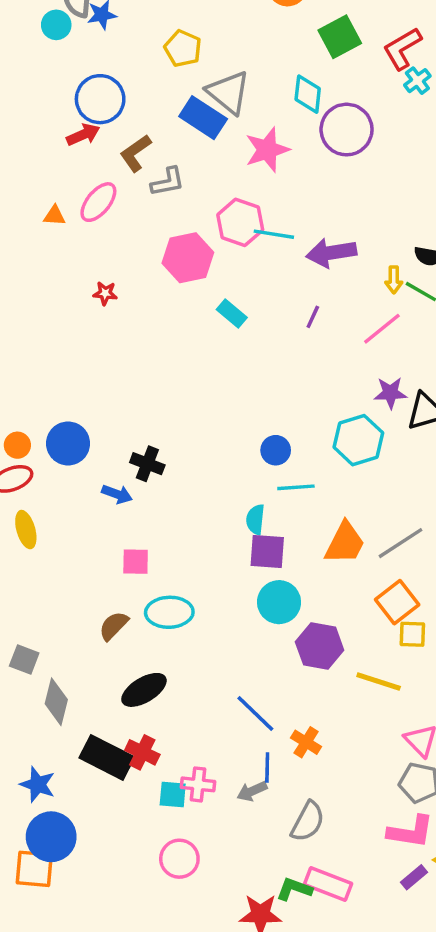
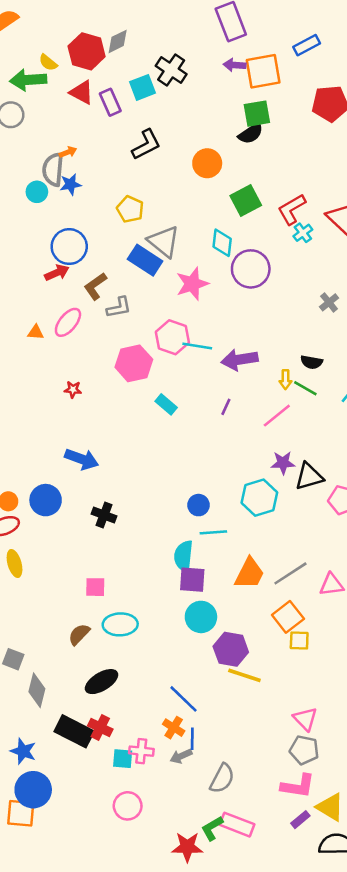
blue arrow: (117, 494) -> (82, 459), moved, size x1.5
cyan semicircle: (255, 519) -> (184, 556), size x1.4
yellow line: (379, 681) -> (244, 675), moved
orange cross: (306, 742) -> (174, 728), moved
green L-shape: (294, 889) -> (212, 828), turned -50

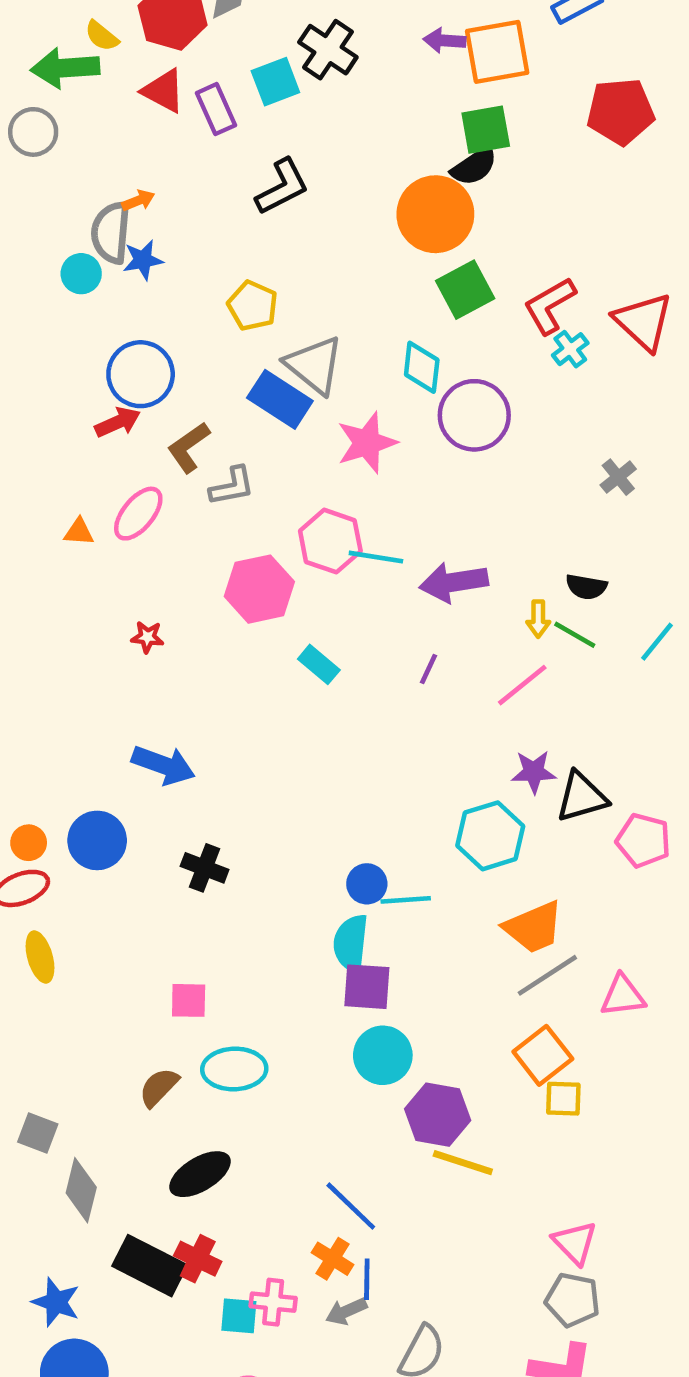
orange circle: (207, 163) -> (435, 214), moved, size x1.4
blue circle: (198, 505) -> (367, 884), moved
orange trapezoid: (249, 573) -> (534, 927), moved, turned 40

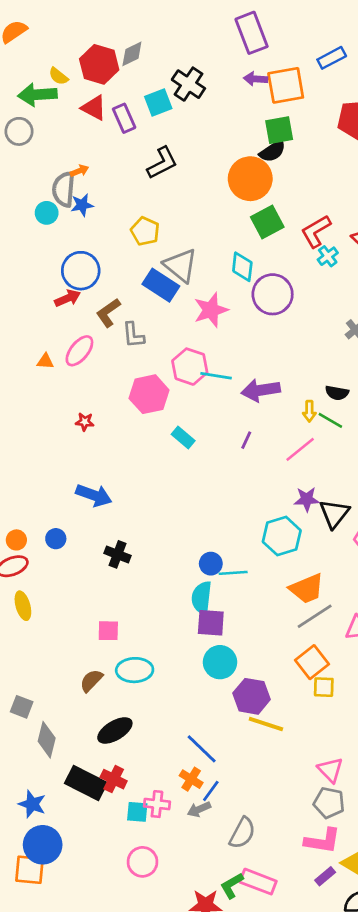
gray L-shape: (232, 486) -> (133, 335), turned 96
black triangle: (582, 797) -> (334, 514), turned -36
blue circle: (97, 840) -> (56, 539), size x0.6
blue line: (367, 1279) -> (211, 791), turned 35

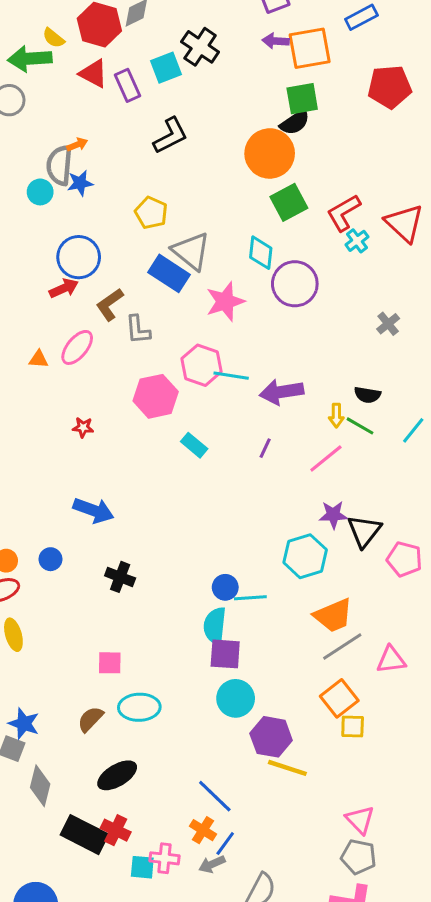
blue star: (32, 804) -> (24, 724), moved

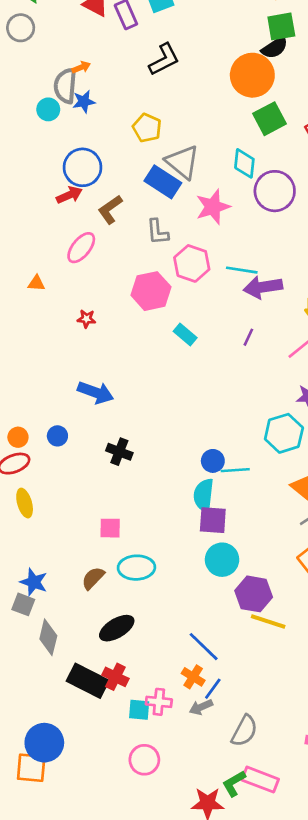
gray L-shape: (138, 330) -> (158, 232), moved
orange triangle: (39, 359) -> (36, 283), moved
cyan line: (231, 376) -> (242, 270), moved

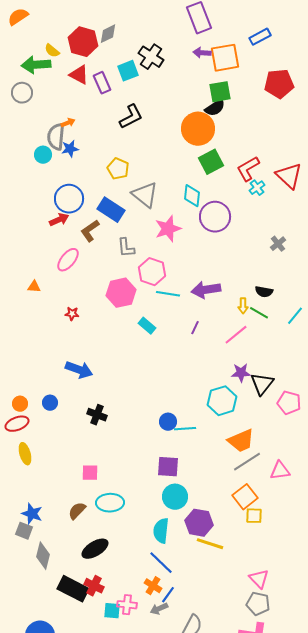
blue rectangle: (163, 182) -> (111, 210), moved
cyan line: (242, 270) -> (168, 294), moved
cyan semicircle: (204, 495) -> (161, 531), moved

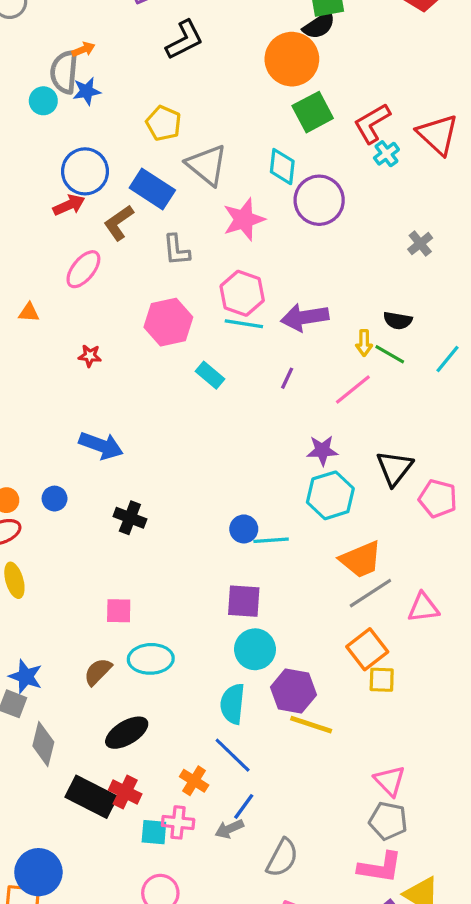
pink hexagon: (152, 272) -> (242, 293), moved
purple star: (241, 373) -> (322, 450), moved
orange cross: (153, 586) -> (194, 781), moved

